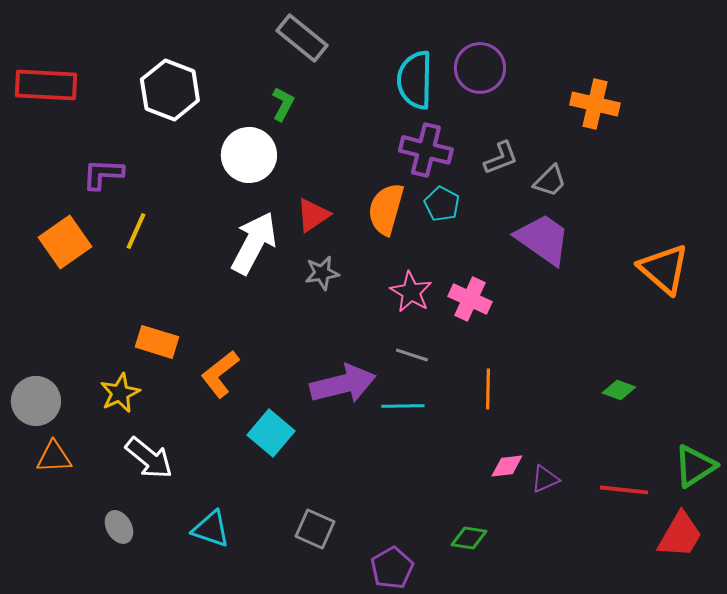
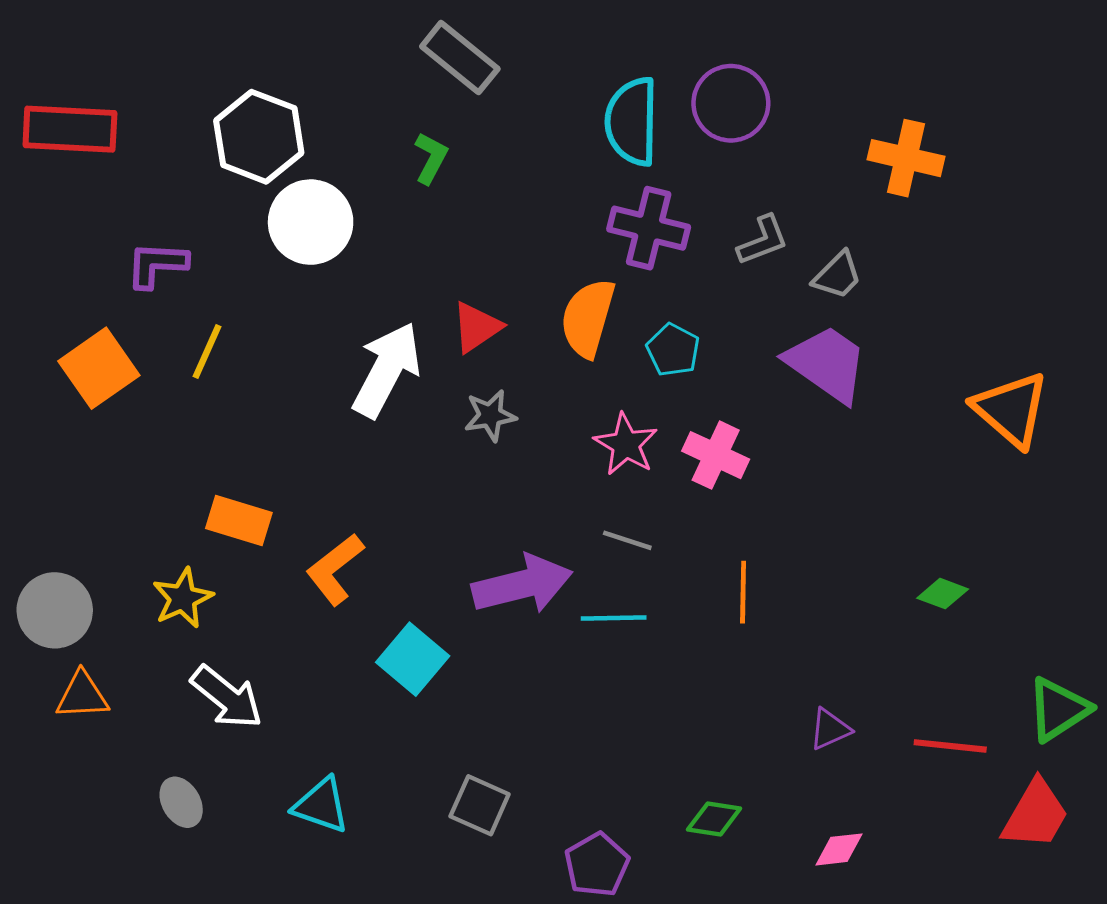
white circle: (249, 155) -> (311, 222), moved
cyan pentagon: (442, 204) -> (673, 350), moved
pink diamond: (507, 466) -> (839, 849), moved

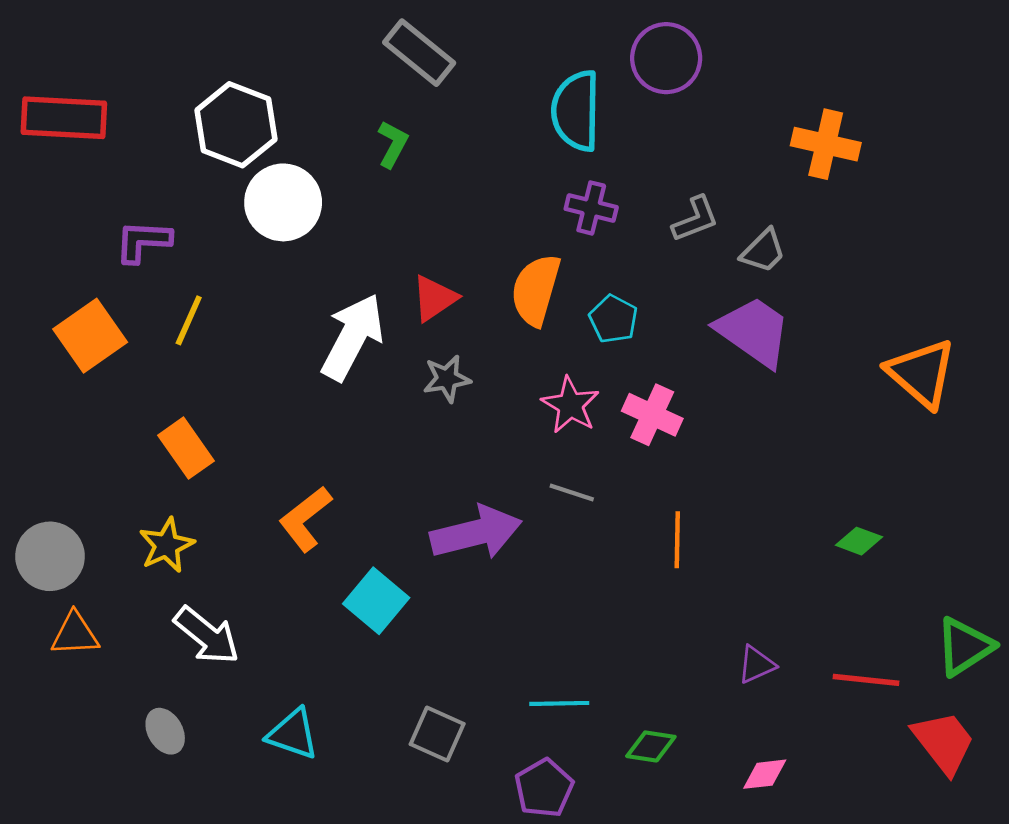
purple circle: (731, 103) -> (666, 58), moved
purple cross: (649, 228) -> (591, 208), size x0.7
orange rectangle: (239, 521) -> (186, 448), moved, turned 38
cyan line: (614, 618) -> (559, 703), moved
red trapezoid: (1035, 814) -> (944, 742), turned -68

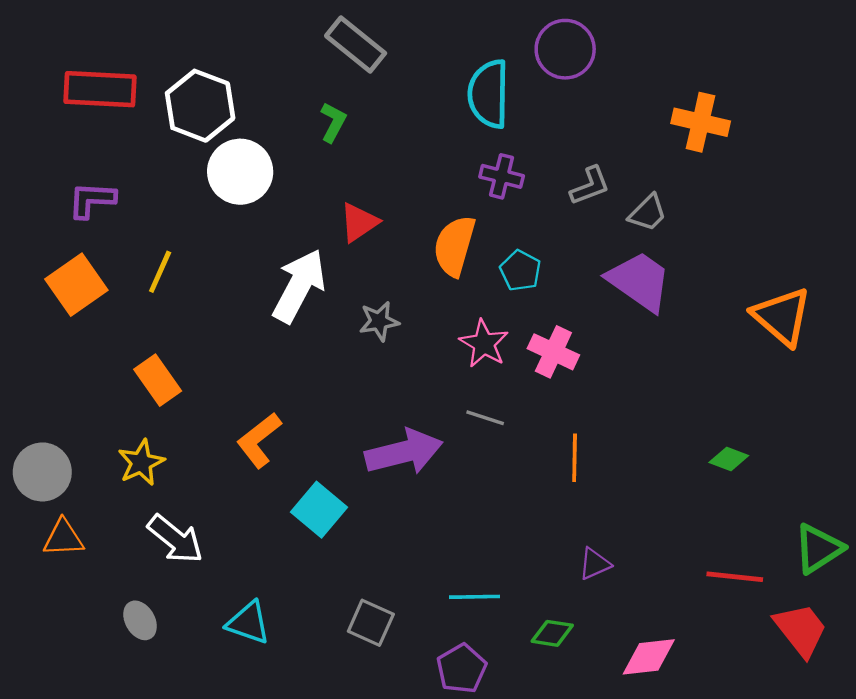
red rectangle: (64, 118) -> (100, 89), moved
purple L-shape: (143, 241) -> (92, 200), moved
red triangle: (434, 298) -> (359, 222), moved
purple triangle: (756, 665) -> (595, 564), moved
pink diamond: (765, 774) -> (649, 657), size x1.4

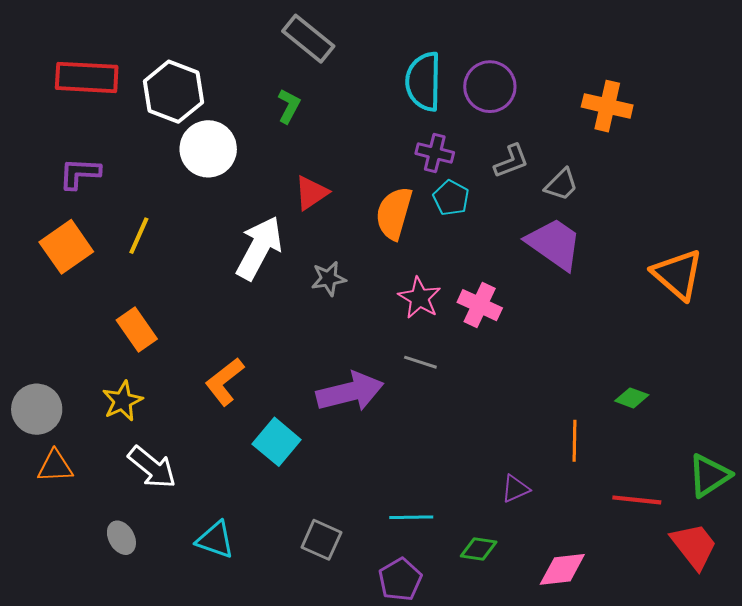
purple circle: (565, 49) -> (490, 87), moved
cyan pentagon: (520, 271) -> (451, 198), moved
orange line: (575, 458) -> (575, 441), moved

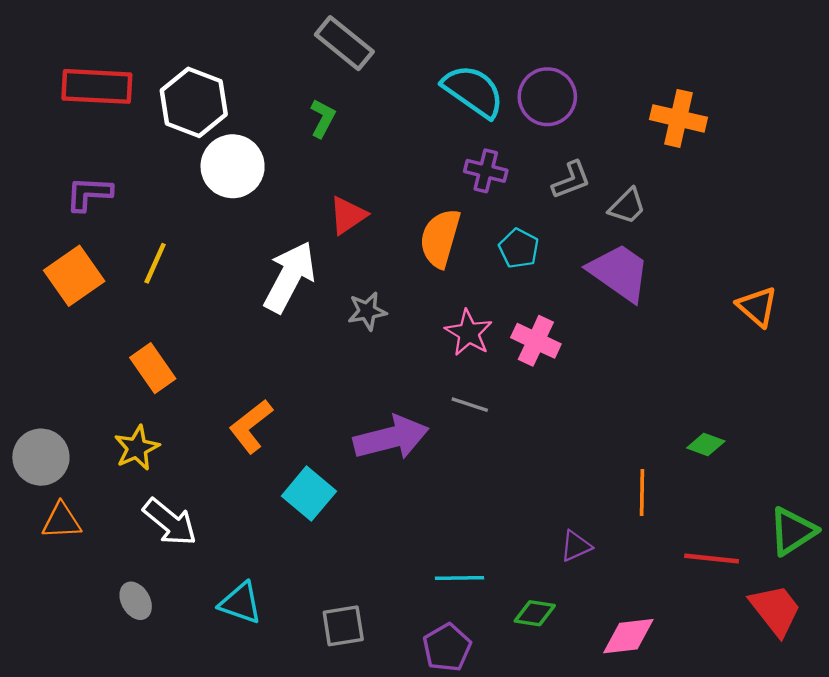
cyan semicircle: (424, 82) -> (473, 91), turned 124
cyan pentagon: (451, 198) -> (519, 248), moved
orange triangle: (678, 274) -> (757, 307), size x0.7
gray square: (321, 540) -> (343, 626), moved, turned -33

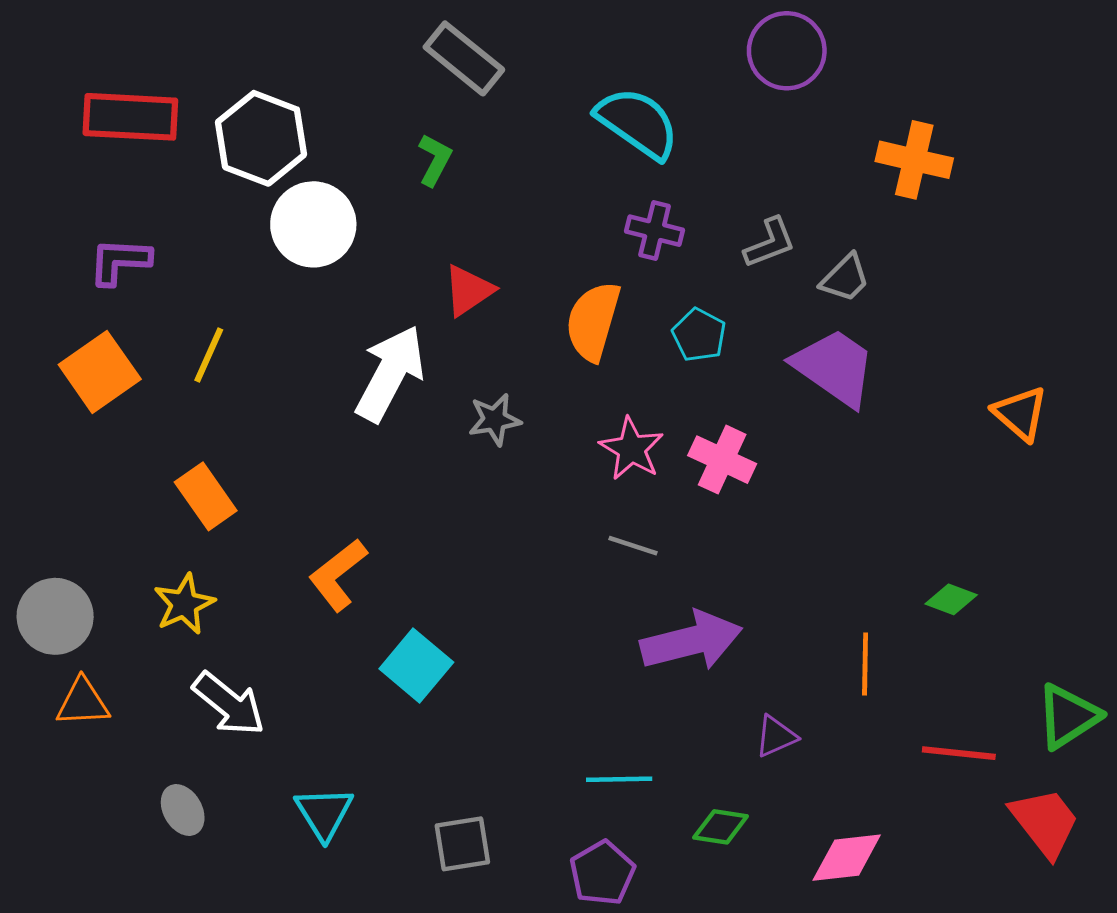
purple circle: (547, 97) -> (787, 51), moved
purple arrow: (391, 438) -> (691, 641), moved
cyan triangle: (241, 603) -> (324, 813), turned 39

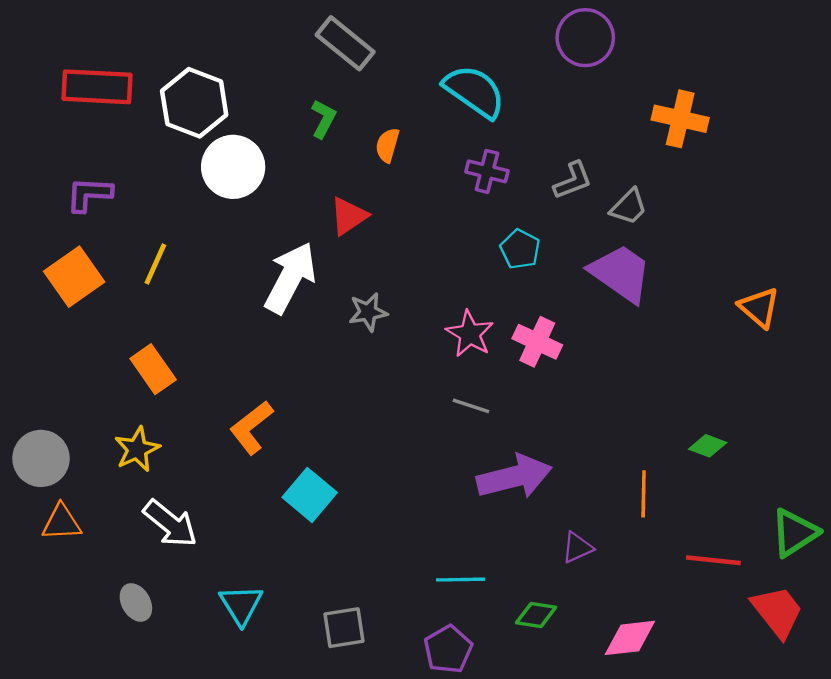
orange semicircle: (593, 321) -> (387, 145), moved, size x0.6

